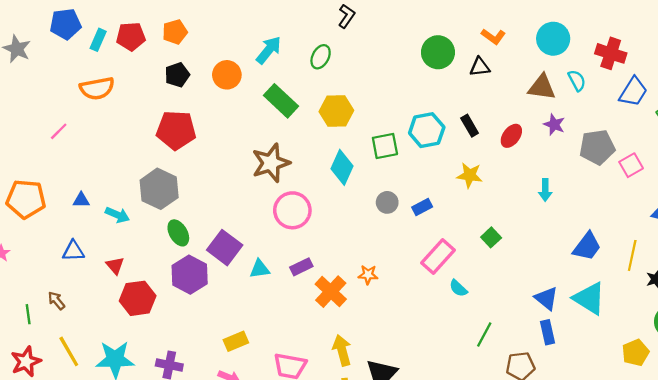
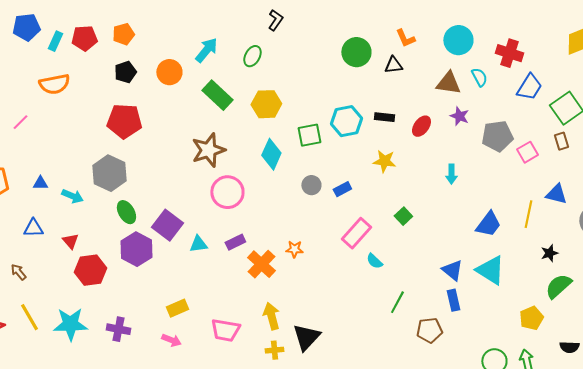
orange L-shape: (493, 36) -> (405, 38), turned 30
black rectangle: (470, 126) -> (384, 117), turned -54
yellow line: (632, 255) -> (528, 214), moved

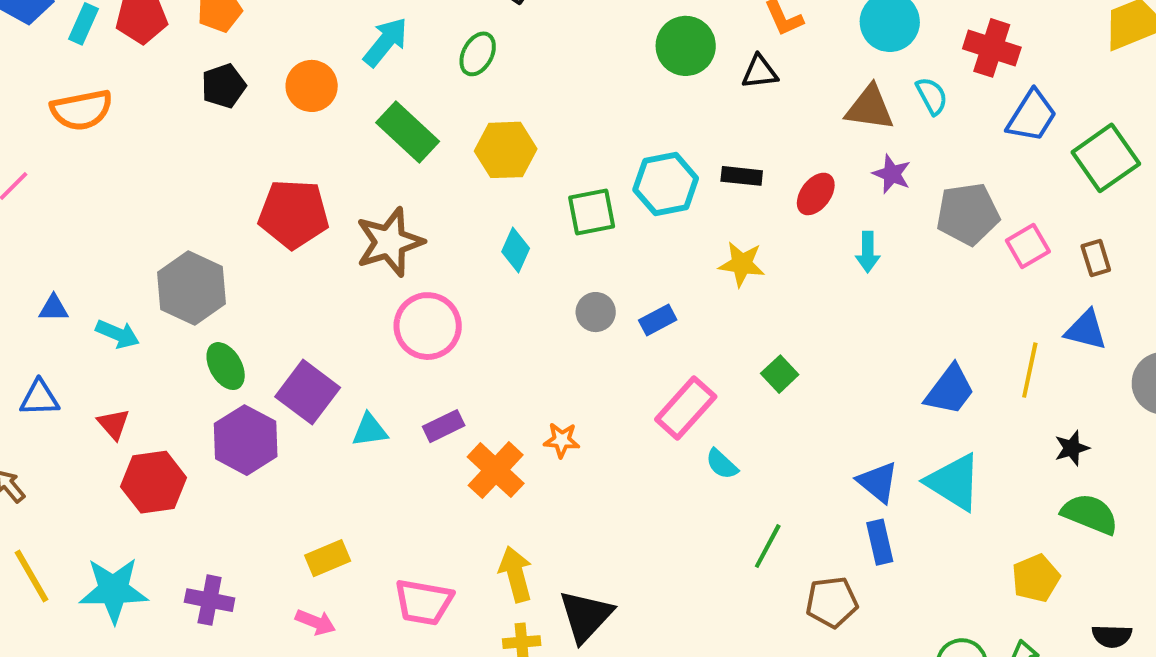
red pentagon: (124, 121) -> (294, 214), moved
brown rectangle: (561, 141) -> (1096, 258), moved
cyan diamond: (271, 154) -> (516, 250), size x0.7
cyan arrow: (451, 174) -> (868, 252), moved
green semicircle: (558, 286) -> (1090, 514), turned 64

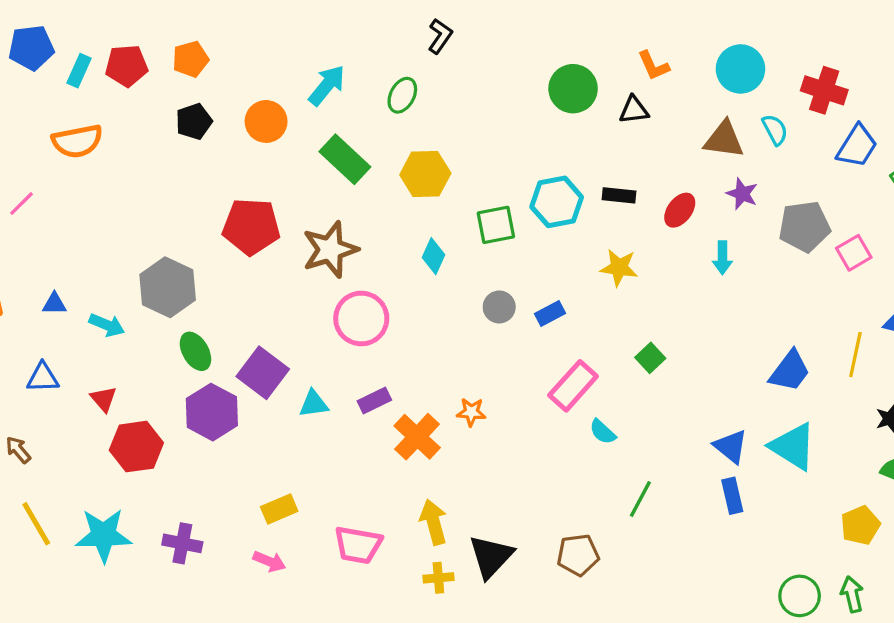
brown pentagon: (832, 602) -> (578, 555), moved

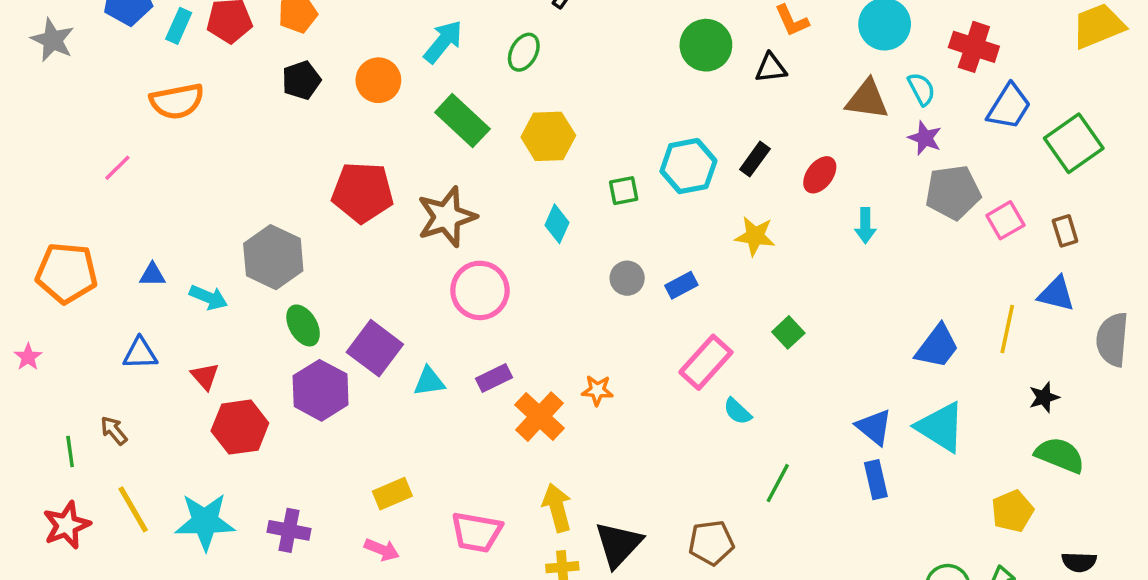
purple star: (742, 194) -> (925, 138), moved
black rectangle: (619, 195) -> (755, 159), turned -60
green square: (496, 225) -> (624, 191), size x0.7

